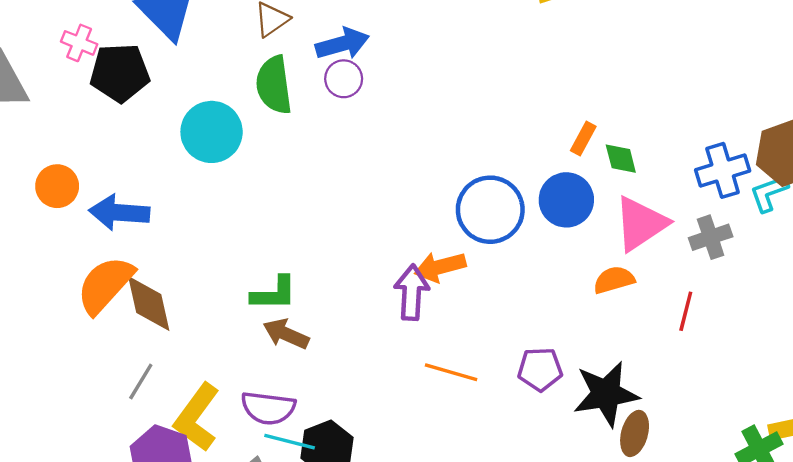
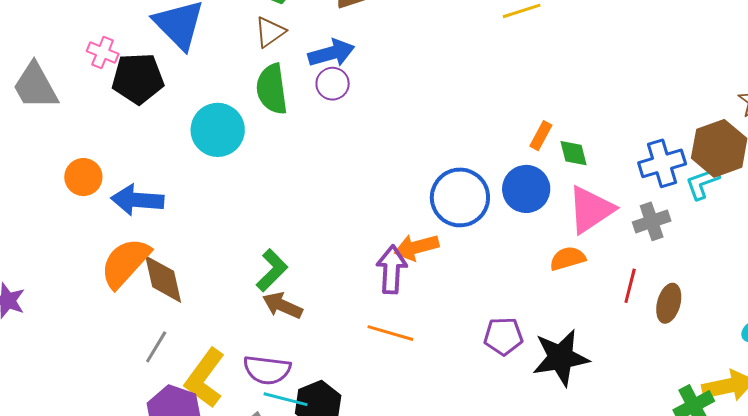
green L-shape: (274, 294) -> (272, 270), turned -45
orange line: (451, 372) -> (390, 333), moved
brown ellipse: (635, 433) -> (669, 303), moved

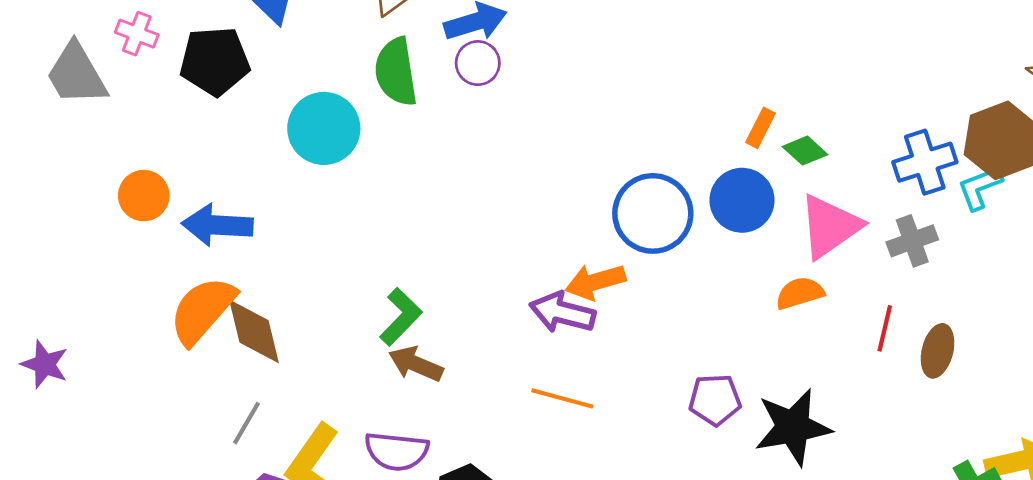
pink cross: (103, 52) -> (137, 34), moved
green diamond: (574, 153) -> (805, 151), turned -32
purple arrow: (392, 269) -> (562, 312), turned -78

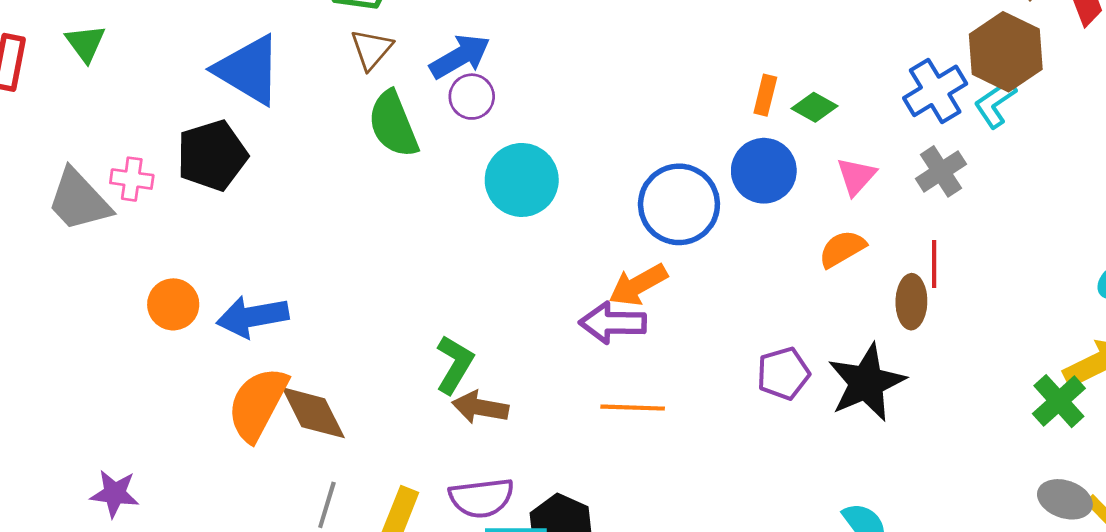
pink cross: (137, 34) -> (132, 179), moved
cyan circle: (324, 128) -> (522, 180), moved
pink triangle: (830, 226) -> (856, 176), size x0.6
brown ellipse: (938, 351) -> (911, 302), moved

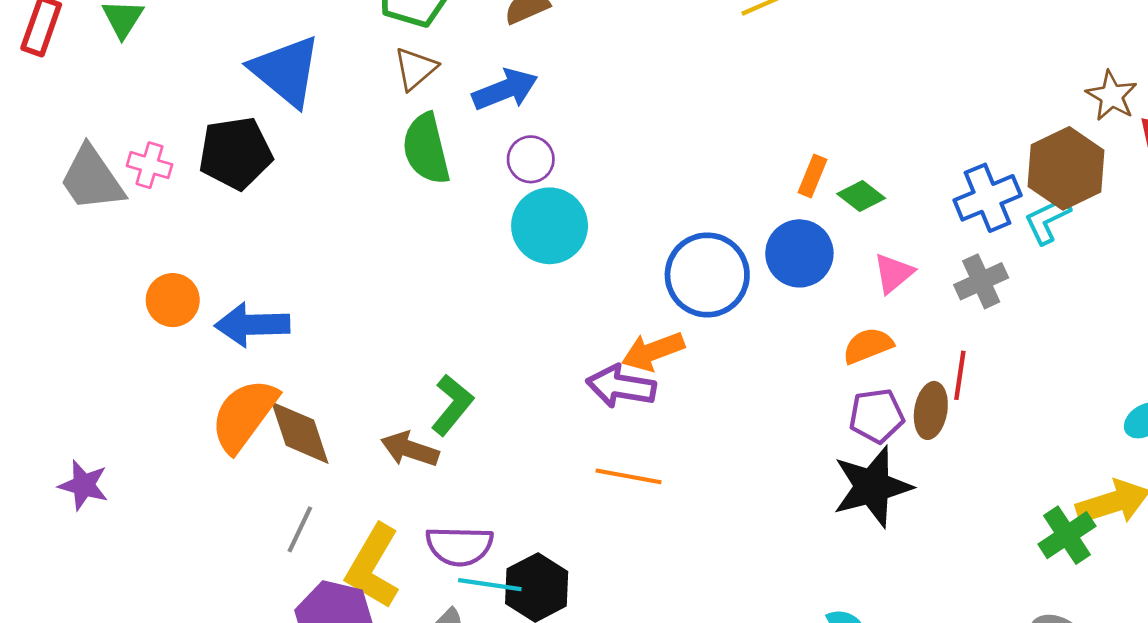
purple circle: (472, 97) -> (531, 159), moved
purple pentagon: (783, 373) -> (877, 416), moved
brown arrow: (480, 407) -> (410, 449), moved

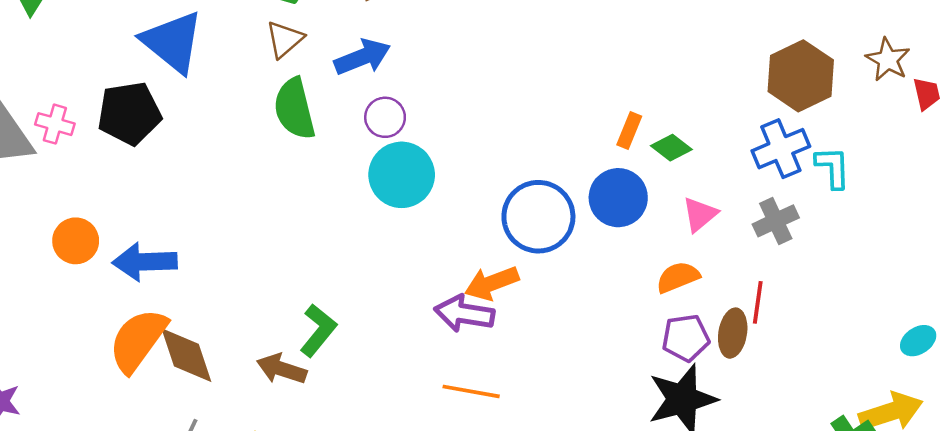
brown hexagon: (1066, 168) -> (801, 76), moved
cyan L-shape: (1047, 220) -> (833, 167), turned 114

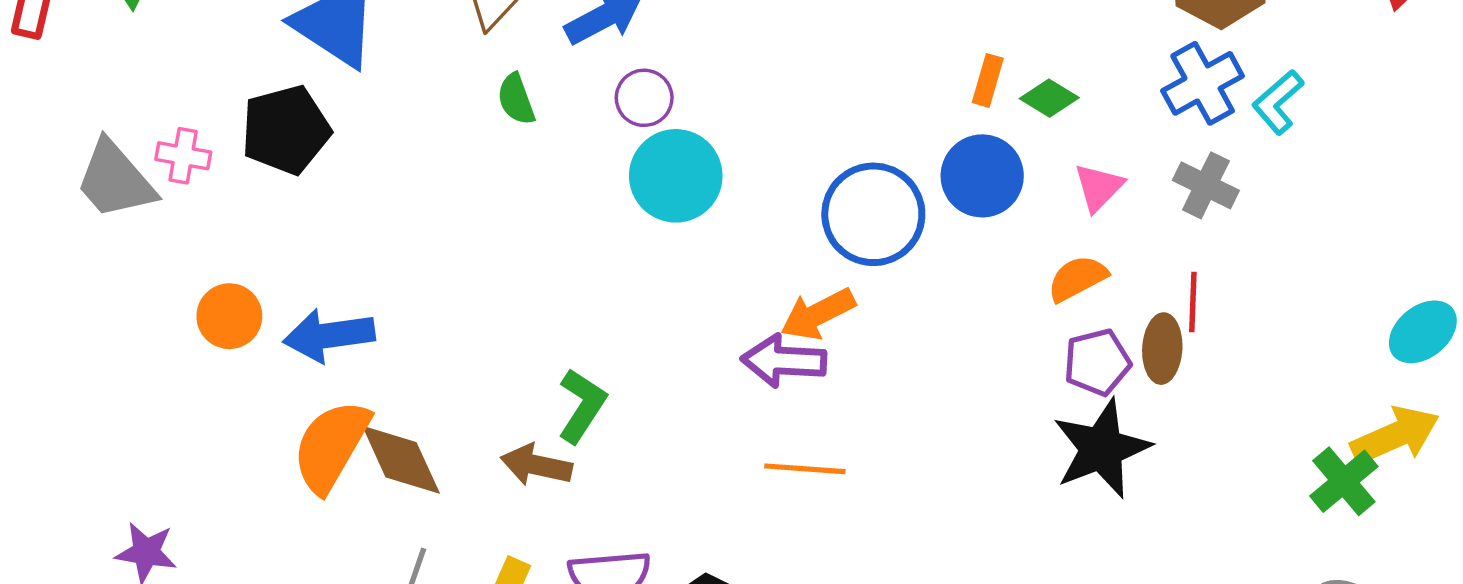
green semicircle: (294, 109) -> (516, 99), size x0.6
cyan L-shape: (833, 167) -> (1278, 102), turned -123
gray cross: (776, 221) -> (1206, 185), turned -33
cyan ellipse: (918, 341) -> (1423, 332), size x1.4

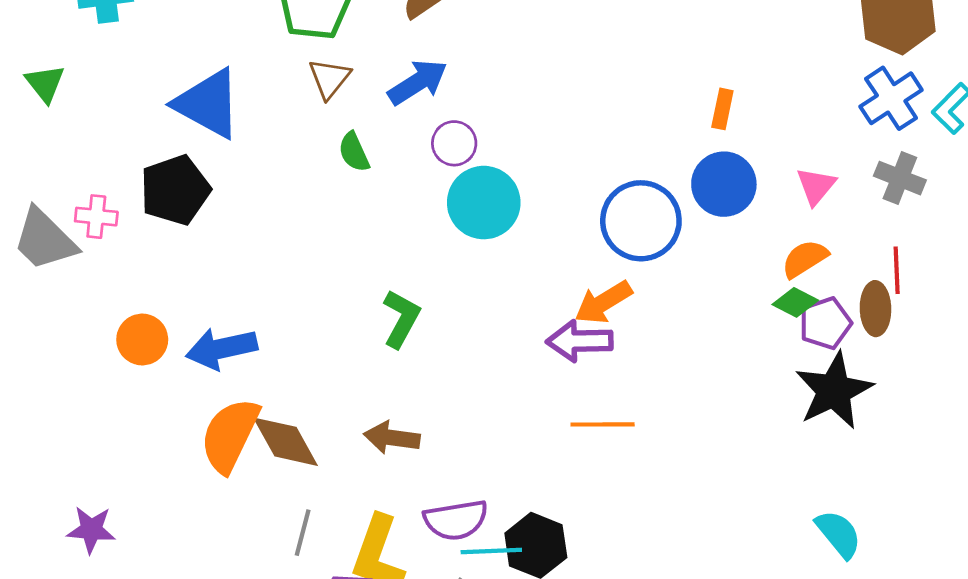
green diamond: (1049, 98) -> (795, 302), moved
green L-shape: (582, 406) -> (401, 319), moved

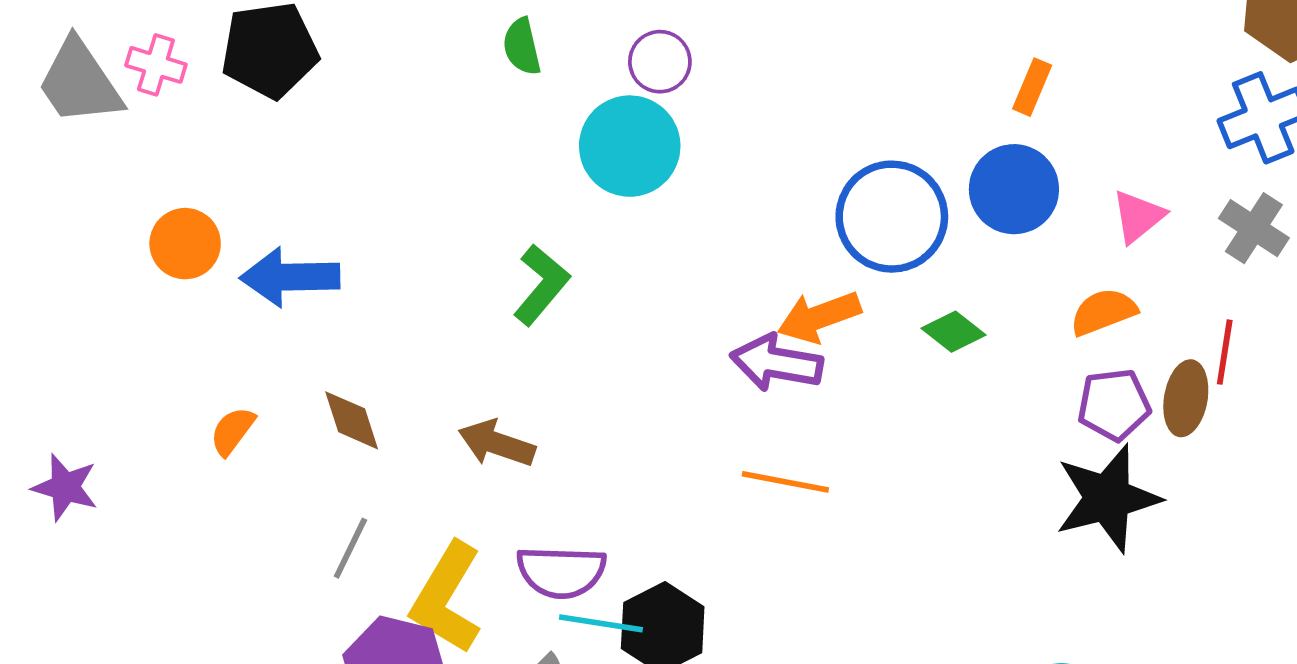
cyan circle: (484, 203) -> (630, 146), moved
green diamond: (795, 302) -> (954, 332), moved
orange semicircle: (230, 435) -> (232, 431), moved, size x0.5
brown diamond: (285, 442) -> (352, 420), size x0.7

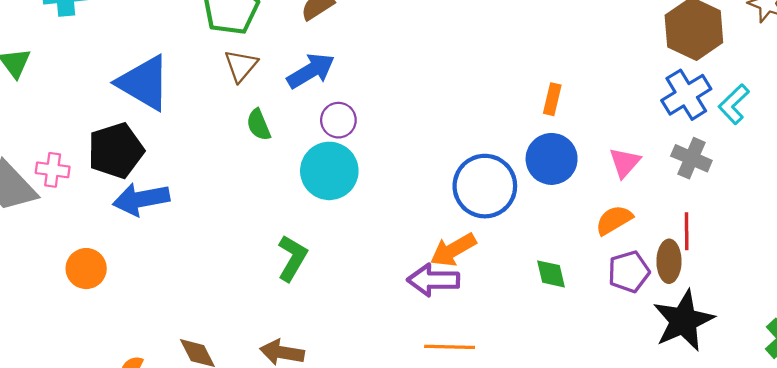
blue arrow: (290, 277) -> (141, 199), moved
green diamond: (954, 332) -> (551, 274), moved, turned 48
black star: (1108, 498) -> (683, 321), moved

